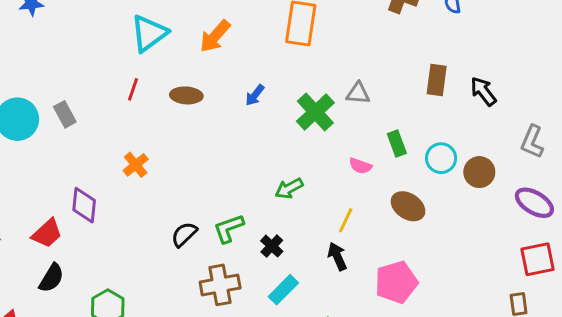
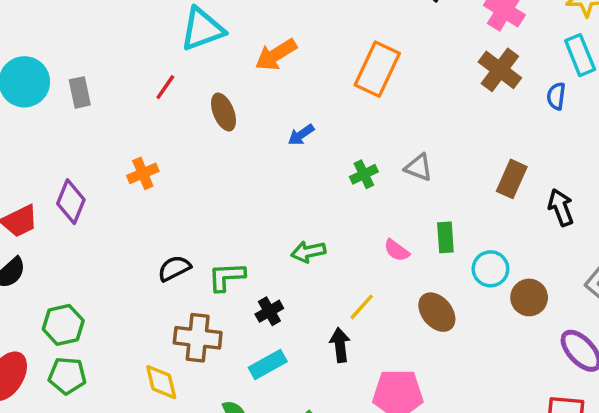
brown ellipse: (186, 95) -> (223, 112), turned 48
green cross: (315, 112) -> (364, 174), size x0.6

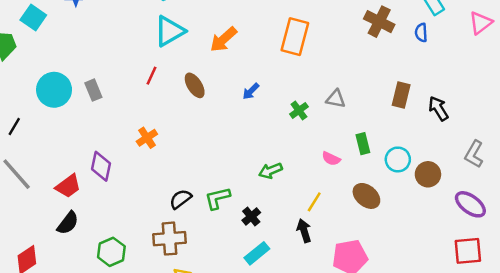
brown cross: (198, 338) -> (169, 239), moved

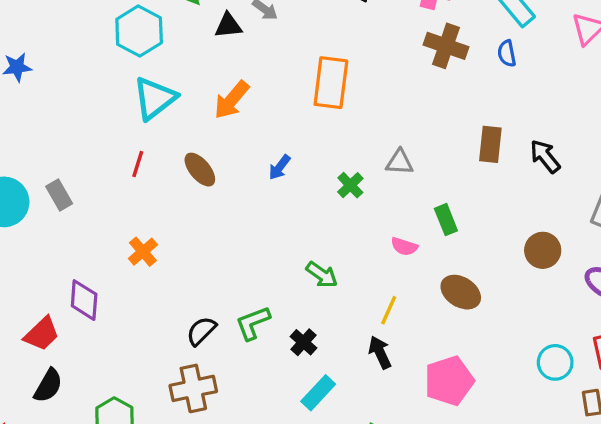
cyan circle: (398, 159) -> (555, 362), moved
green arrow: (270, 171) -> (322, 275), turned -115

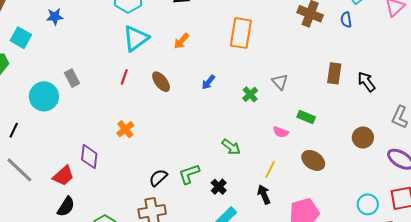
orange arrow: (231, 100) -> (181, 41), size x0.7
gray triangle: (400, 162) -> (280, 82), turned 42
gray rectangle: (59, 195) -> (72, 78), moved
green rectangle: (446, 220) -> (306, 117), turned -48

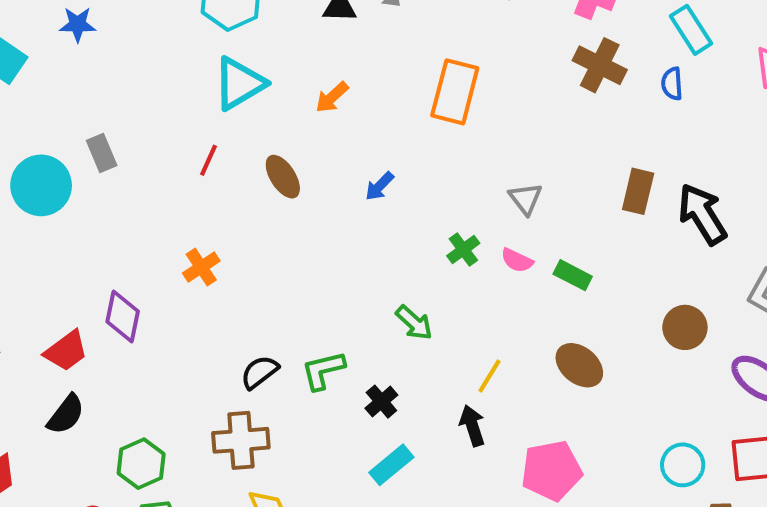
black arrow: (366, 82) -> (702, 214), size x1.4
green cross: (250, 94) -> (463, 250), moved
pink semicircle: (281, 132) -> (517, 260), moved

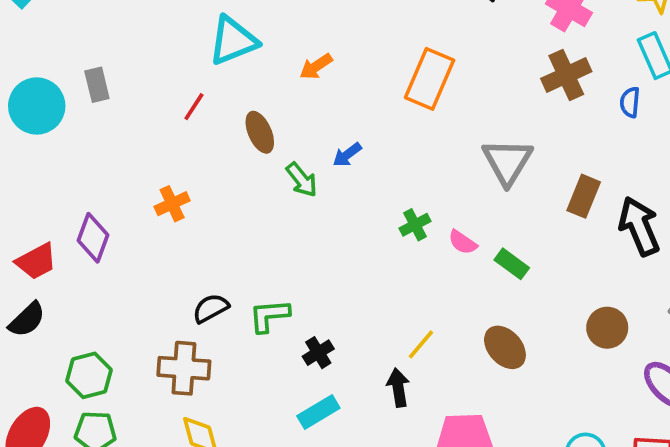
brown cross: (600, 65) -> (566, 75), turned 30
gray triangle: (525, 199) -> (507, 162), moved, size x1.6
green arrow: (414, 323) -> (302, 180), moved

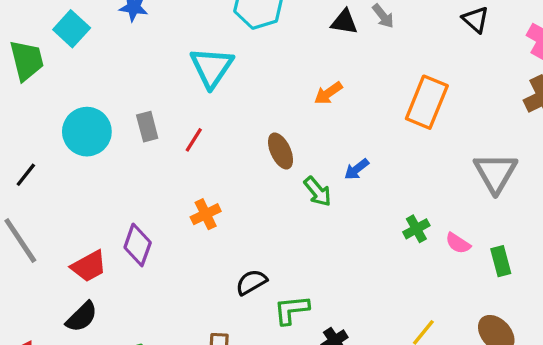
cyan triangle: (233, 41) -> (212, 67), moved, turned -33
gray rectangle: (97, 85) -> (147, 127), moved
red line: (194, 107) -> (194, 140), moved
green rectangle: (512, 264) -> (501, 261), turned 40
black semicircle: (211, 308) -> (251, 282), moved

